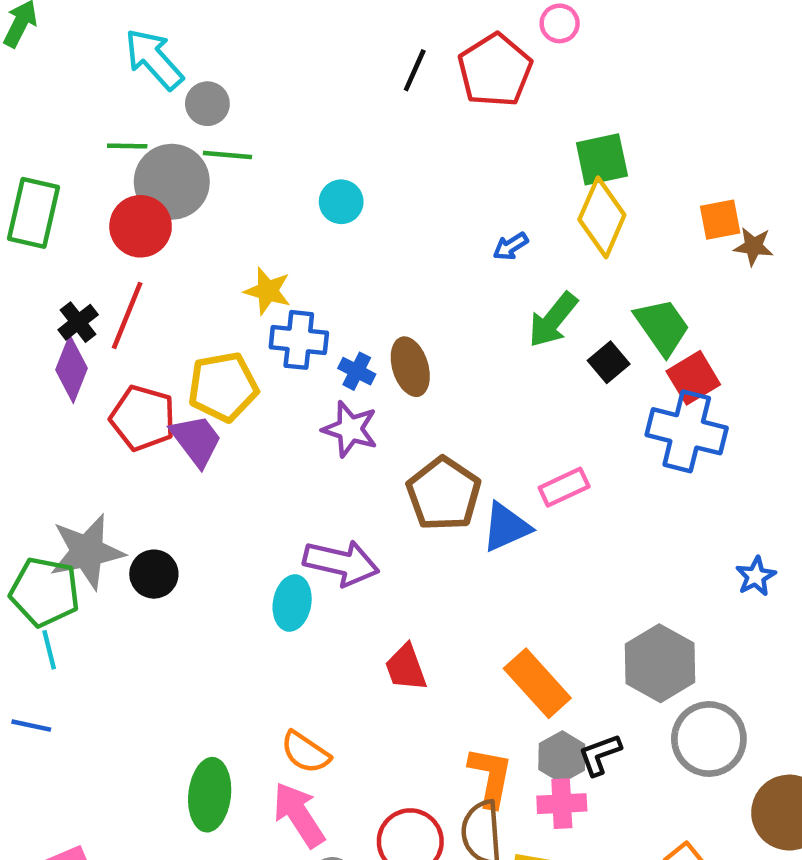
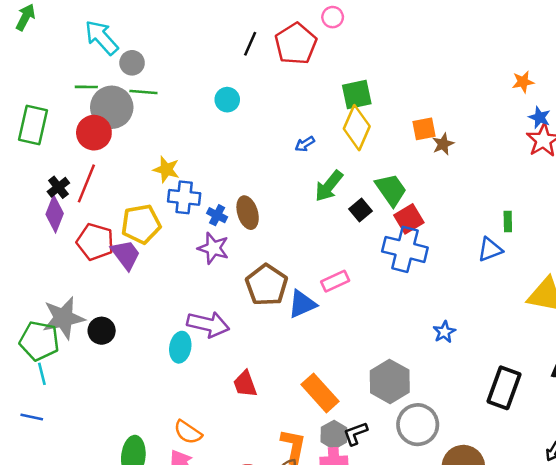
cyan circle: (341, 202) -> (227, 100), moved
brown star: (754, 246) -> (443, 144), turned -30

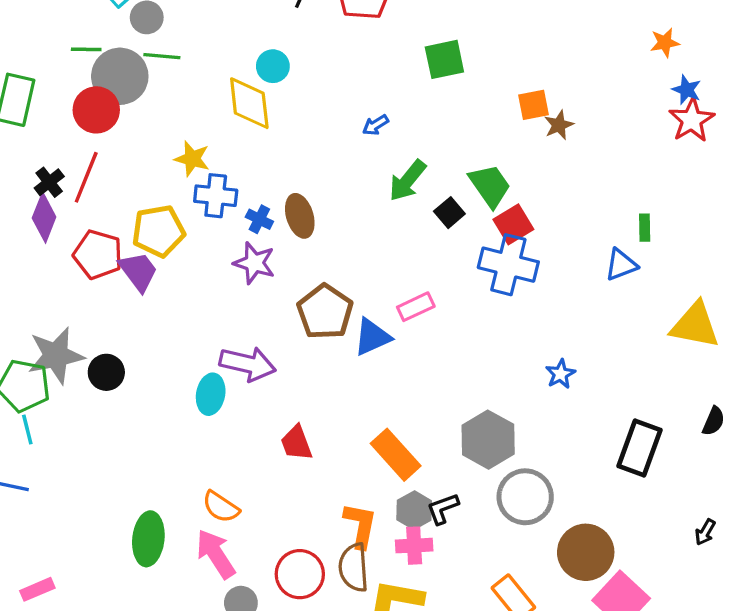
yellow diamond: (357, 128) -> (249, 103), moved, turned -30

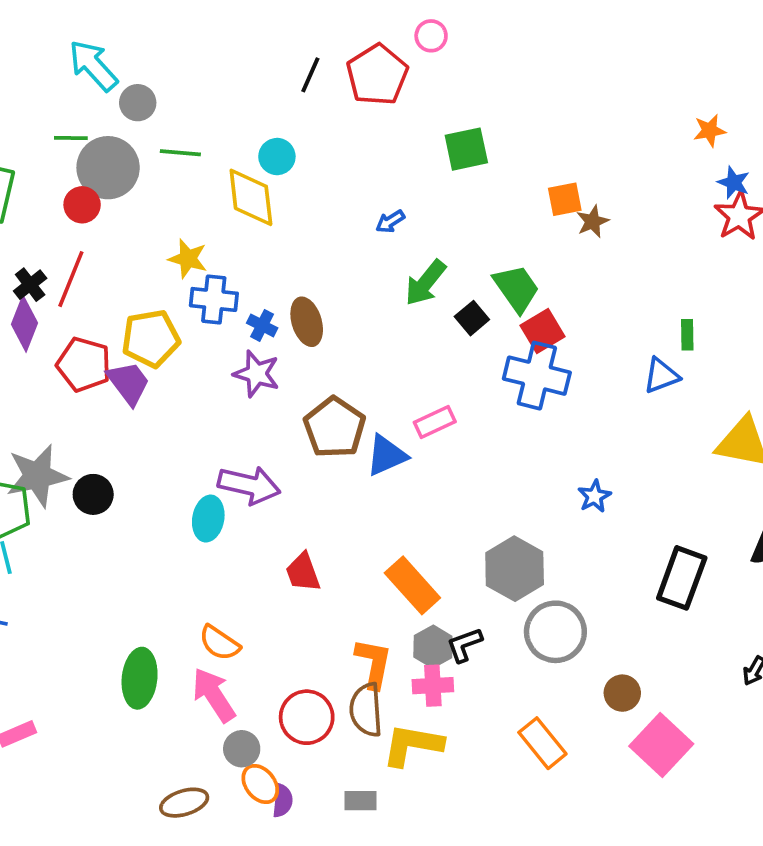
green line: (162, 56) -> (180, 153), moved
red circle: (96, 110) -> (82, 205), size x0.7
brown circle: (586, 552) -> (622, 693), size x0.6

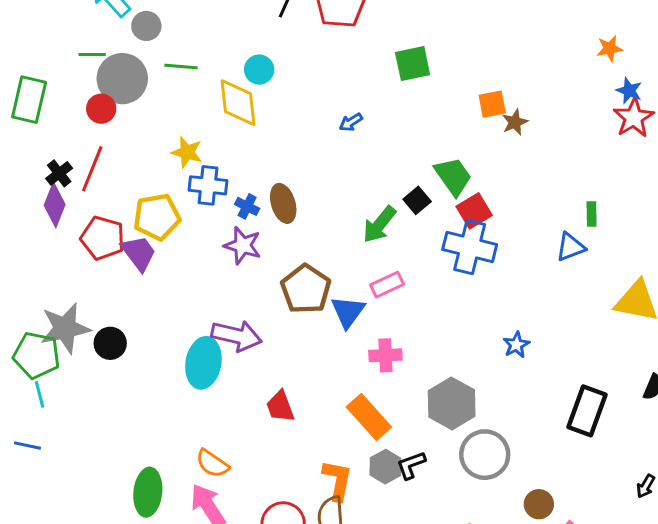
green arrow: (425, 283) -> (379, 224), moved
blue triangle: (386, 455) -> (348, 312), turned -30
cyan ellipse: (208, 519) -> (203, 363), size x1.4
pink cross: (433, 686) -> (385, 355), moved

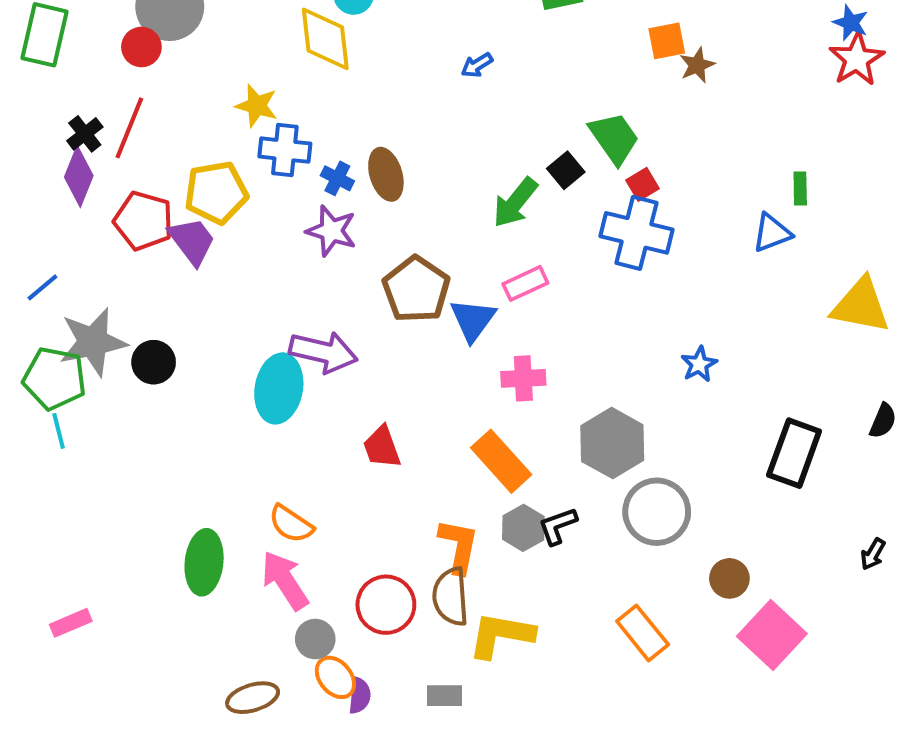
red square: (474, 211) -> (643, 184), size x0.7
blue line: (28, 446) -> (42, 287), moved, turned -52

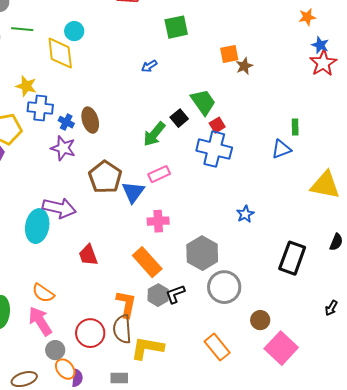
blue arrow: (477, 65) -> (149, 66), moved

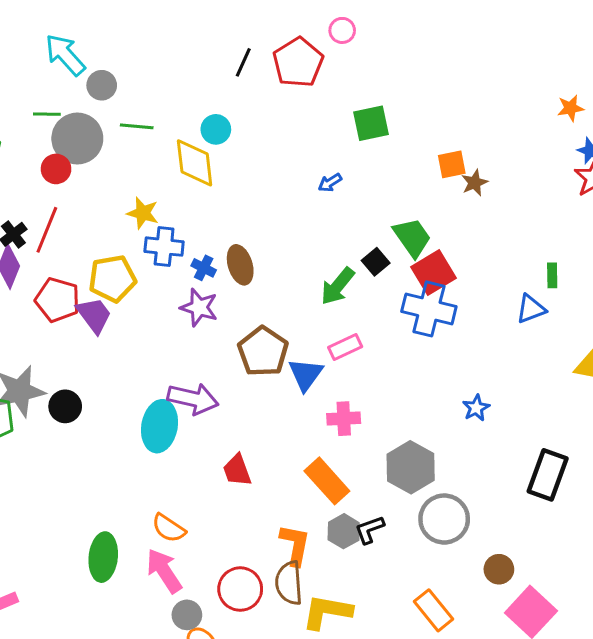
red square: (217, 125) -> (433, 272), size x1.8

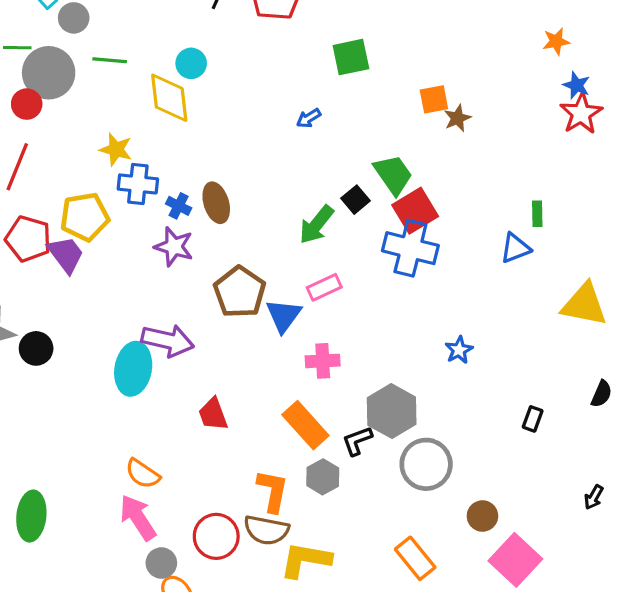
black rectangle: (548, 475) -> (533, 419), size x0.5
black L-shape: (370, 530) -> (357, 441), moved
green ellipse: (103, 557) -> (31, 516), moved
brown semicircle: (289, 583) -> (266, 530), turned -75

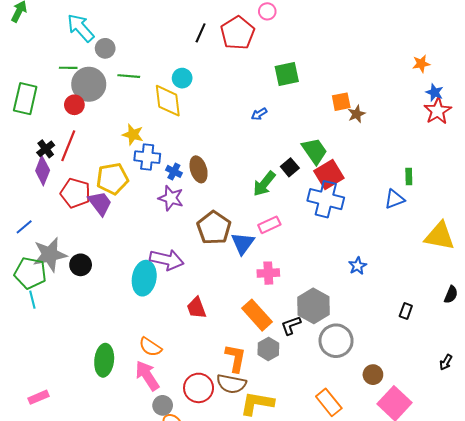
green ellipse: (31, 516) -> (104, 360), moved

